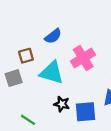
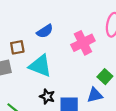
pink cross: (83, 58) -> (83, 43), moved

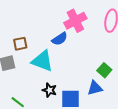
blue semicircle: (45, 31) -> (60, 39), moved
pink cross: (83, 43) -> (75, 21), moved

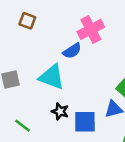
brown square: (20, 44) -> (27, 21), moved, turned 32

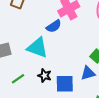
green line: (22, 126) -> (18, 79), moved, turned -72

